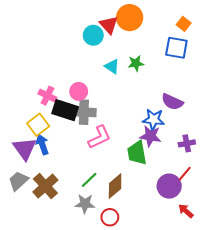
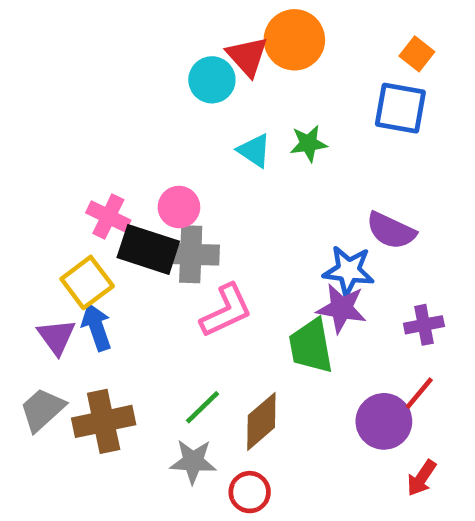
purple triangle: (25, 149) -> (56, 337), size x0.7
brown cross: (45, 186) -> (104, 421), turned 30
red arrow: (186, 211) -> (422, 478), turned -98

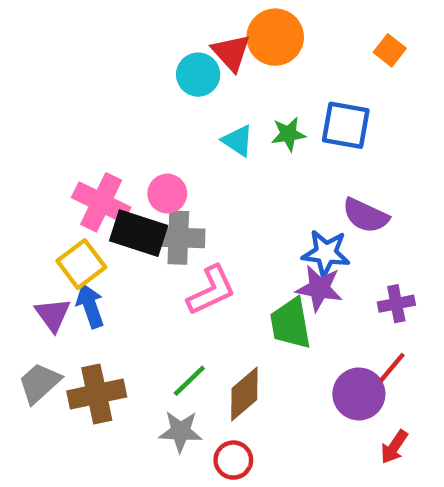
blue square: (400, 108) -> (346, 125), moved
pink cross: (108, 216) -> (101, 202), size x1.4

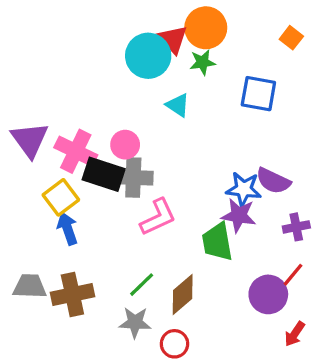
cyan circle: (198, 75) -> (148, 56), size x1.4
green star: (288, 134) -> (202, 62), moved
purple semicircle: (366, 216) -> (273, 181), moved
purple triangle: (53, 315) -> (30, 140), moved, size x1.4
gray trapezoid: (39, 383) -> (30, 286), turned 44

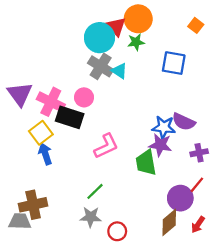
gray cross: (133, 178) -> (101, 66), moved, turned 30
gray trapezoid: (30, 286) -> (20, 221), moved
brown cross: (72, 294) -> (33, 205), moved
brown diamond: (183, 294) -> (169, 222), moved

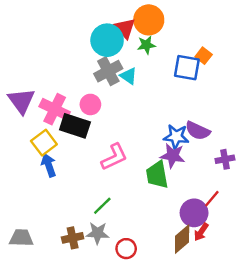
orange square: (196, 25) -> (204, 56), moved
gray cross: (101, 66) -> (108, 71), turned 30
purple cross: (199, 153) -> (225, 159), moved
brown cross: (33, 205) -> (73, 238), moved, size x0.7
red arrow: (198, 225) -> (201, 232), moved

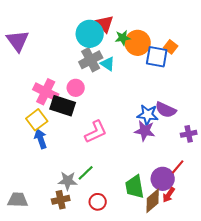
orange circle: (149, 20) -> (138, 43), moved
purple triangle: (21, 101) -> (18, 41), moved
green trapezoid: (157, 175) -> (135, 187), moved
gray star: (98, 233) -> (68, 181), moved
red circle: (126, 249) -> (98, 202), moved

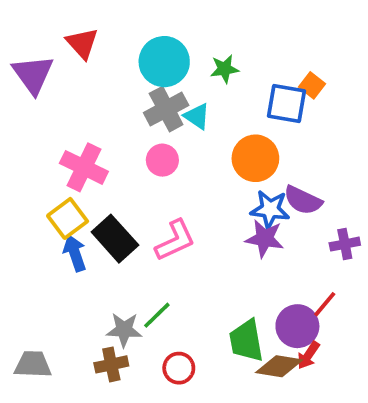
red triangle: (105, 24) -> (82, 43), moved
orange circle: (138, 43) -> (255, 158), moved
pink circle: (76, 88) -> (162, 160), moved
black rectangle: (63, 106) -> (115, 239), moved, turned 30
brown diamond: (153, 201) -> (279, 366), turned 50

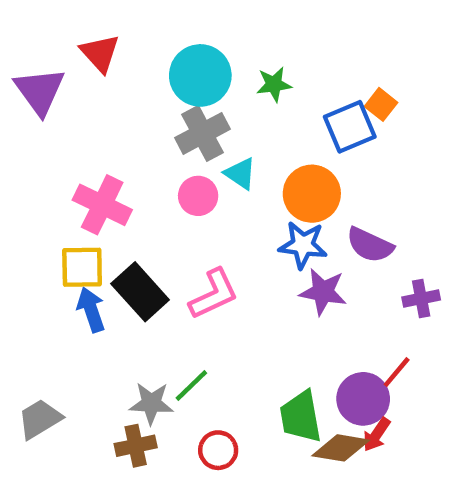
blue square: (286, 104) -> (350, 127), turned -33
cyan triangle: (197, 116) -> (240, 174), moved
blue star: (270, 209) -> (303, 245), moved
yellow square: (68, 218) -> (82, 267), turned 36
gray trapezoid: (33, 364) -> (40, 419), moved, turned -33

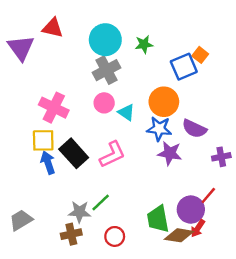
red triangle: (100, 53) -> (53, 28), turned -35
cyan triangle: (240, 174) -> (126, 112), moved

